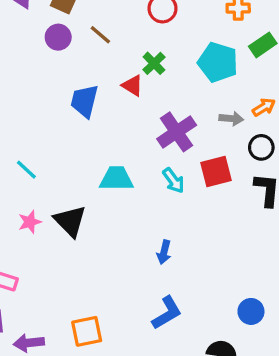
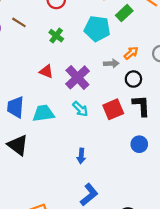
red triangle: (132, 86) -> (46, 71), moved
blue trapezoid: (84, 101) -> (16, 107), moved
red square: (216, 171) -> (113, 109), moved
blue circle: (251, 311) -> (139, 144), moved

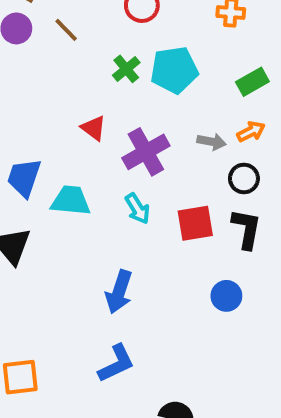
green rectangle: (124, 13) -> (252, 82), moved
cyan pentagon: (97, 29) -> (174, 70), moved, turned -30
blue arrow: (81, 156) -> (119, 292), size x1.5

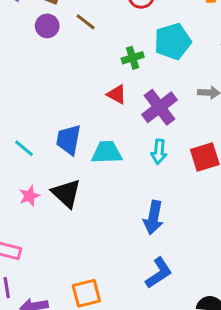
green cross: (126, 69) -> (133, 58), moved, turned 30
cyan arrow: (137, 209) -> (159, 152), turned 45

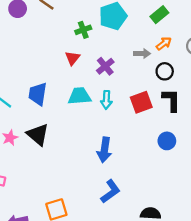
red triangle: (117, 94) -> (73, 58), turned 42
purple cross: (160, 107) -> (105, 66), size x0.7
cyan trapezoid: (107, 153) -> (80, 96), moved

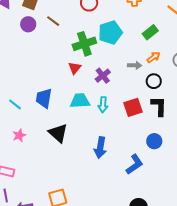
green cross: (83, 30) -> (84, 44), size x1.6
black triangle: (38, 135) -> (58, 133), moved
blue L-shape: (110, 191) -> (134, 164), moved

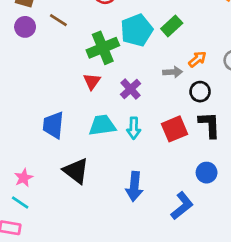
green rectangle: (150, 32) -> (172, 26), moved
cyan line: (15, 104) -> (20, 203), moved

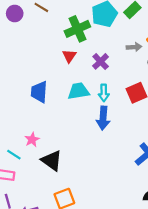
black triangle: (76, 171) -> (52, 161), moved
pink star: (24, 178) -> (32, 140), moved
blue arrow: (134, 187) -> (103, 118), moved

